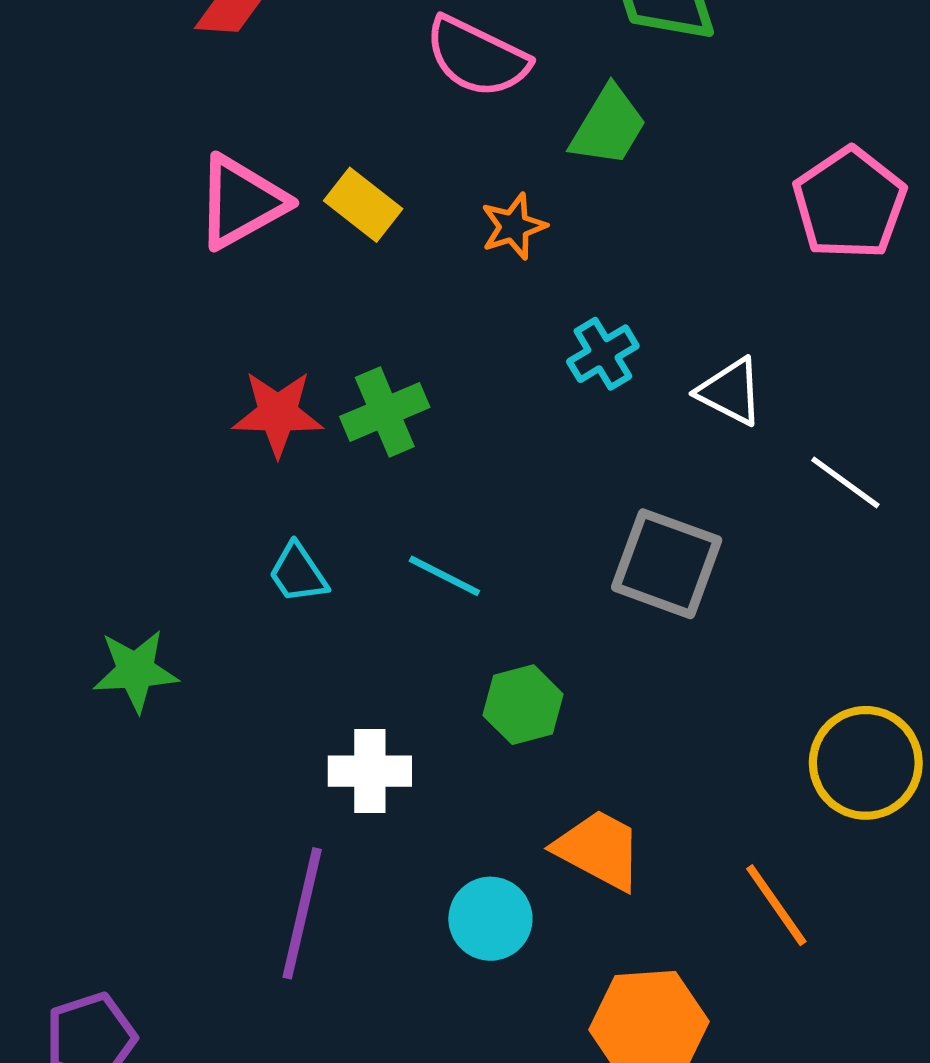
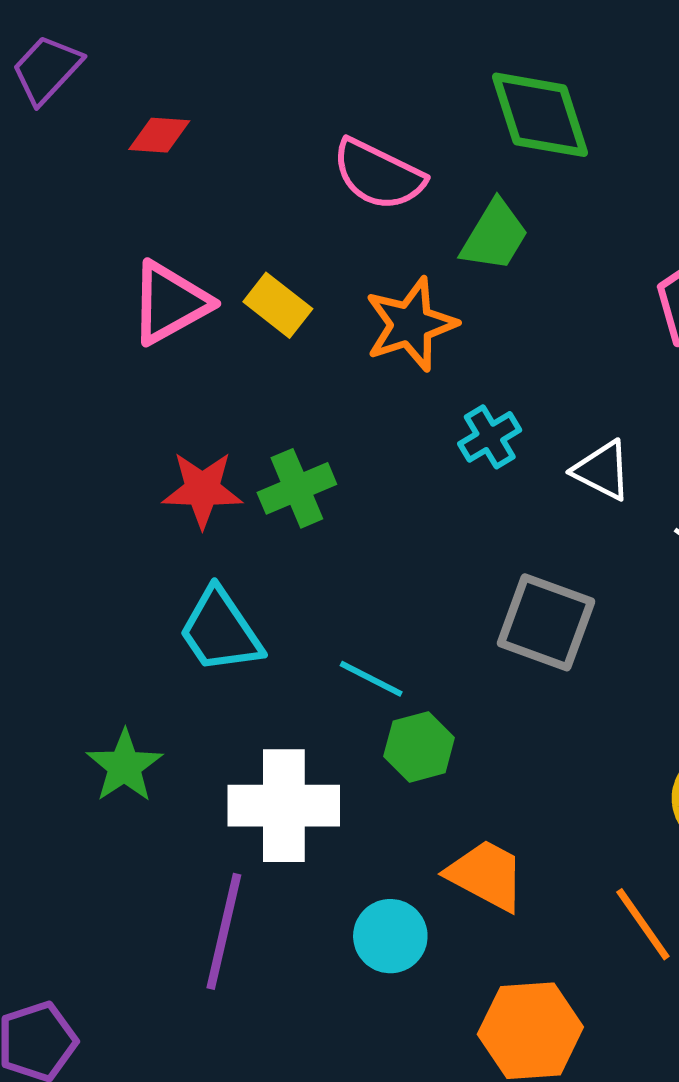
orange star: (514, 226) -> (411, 324), size x1.6
cyan trapezoid: (298, 573) -> (220, 631), size x1.6
cyan line: (444, 576) -> (371, 679), moved
green star: (135, 671) -> (125, 766), moved, turned -30
white cross: (370, 771) -> (284, 806), size x1.5

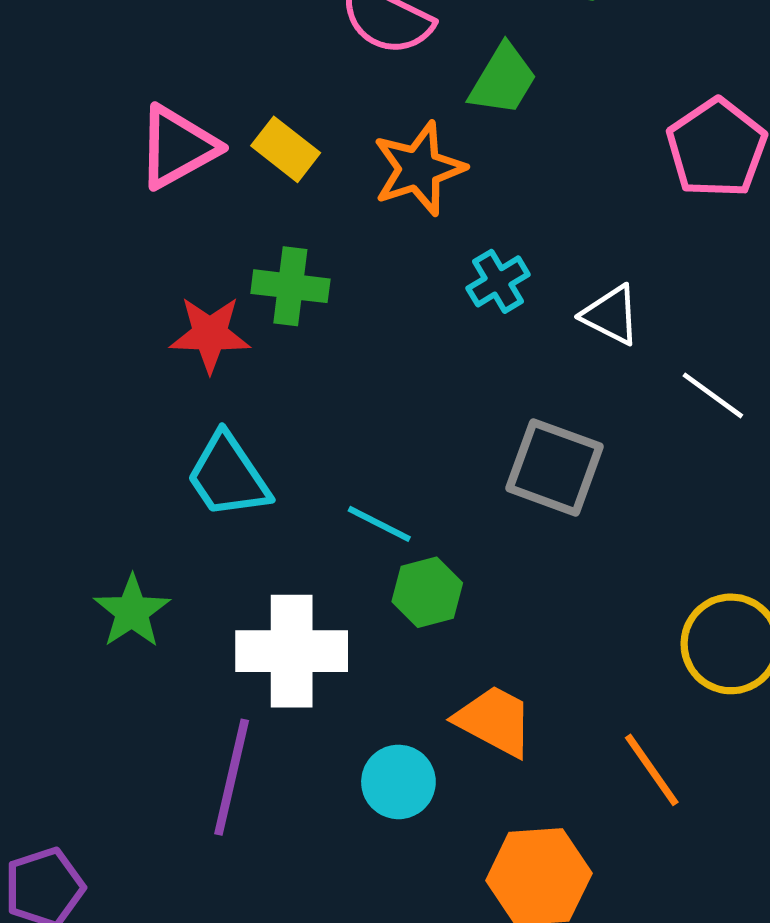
green cross: (297, 488) -> (290, 286), moved, turned 30

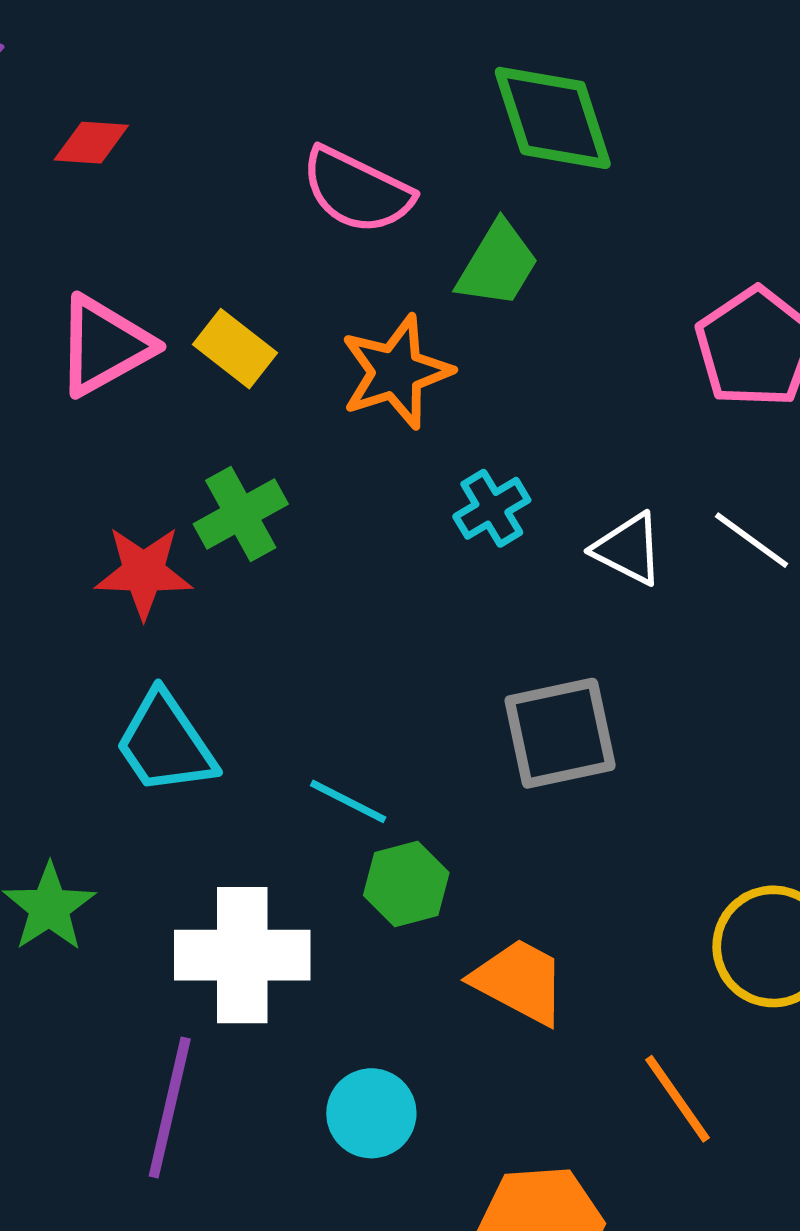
green cross: (290, 286) -> (241, 514), turned -36
white line: (713, 395) -> (752, 540), moved
gray square: (554, 467) -> (560, 733), turned -32
orange trapezoid: (494, 721) -> (519, 981), moved

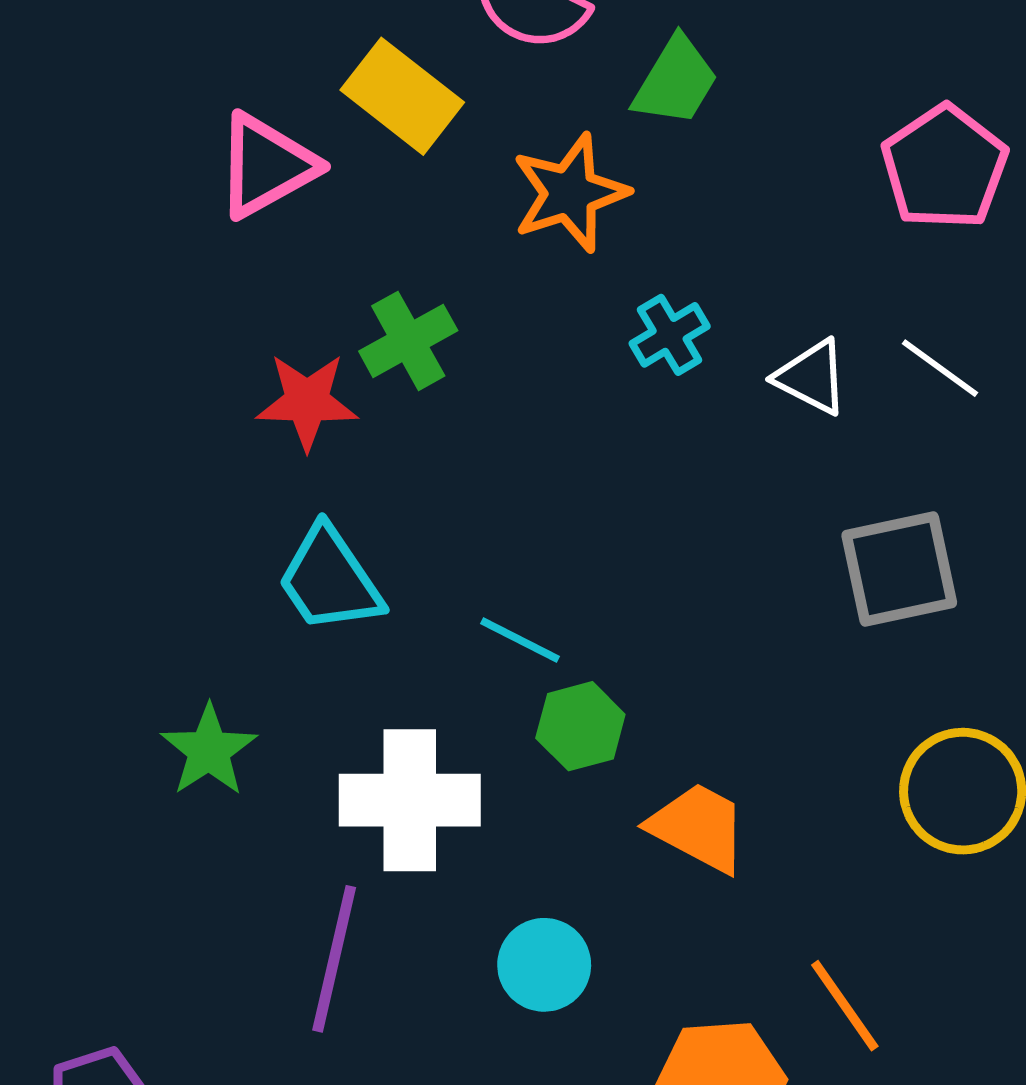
yellow rectangle: (235, 349) -> (402, 96), moved, size x1.4
gray square: (560, 733) -> (899, 569), moved
orange line: (678, 1099) -> (845, 1006), moved

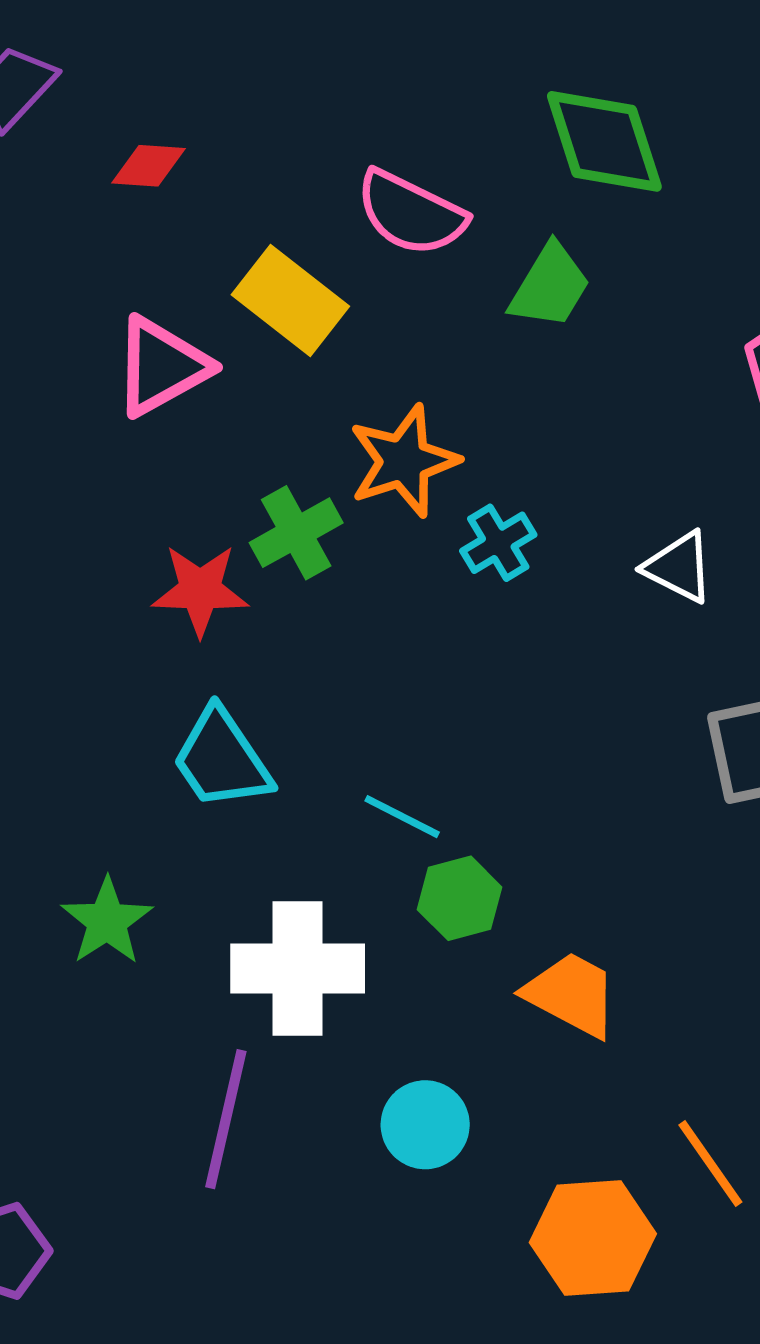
orange star: (570, 193) -> (404, 461), moved
cyan cross: (670, 335) -> (498, 543), moved

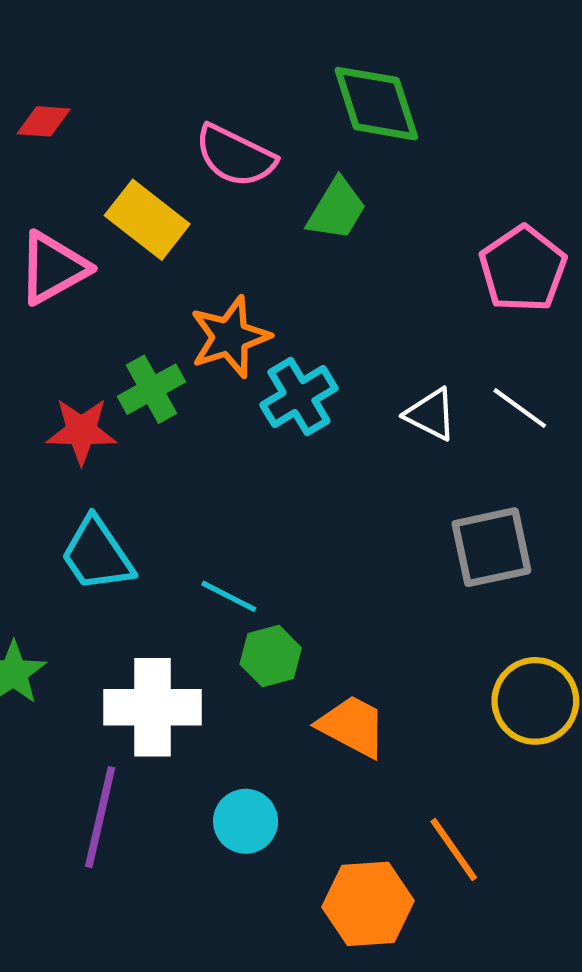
cyan cross: (498, 543) -> (299, 397), size x1.4

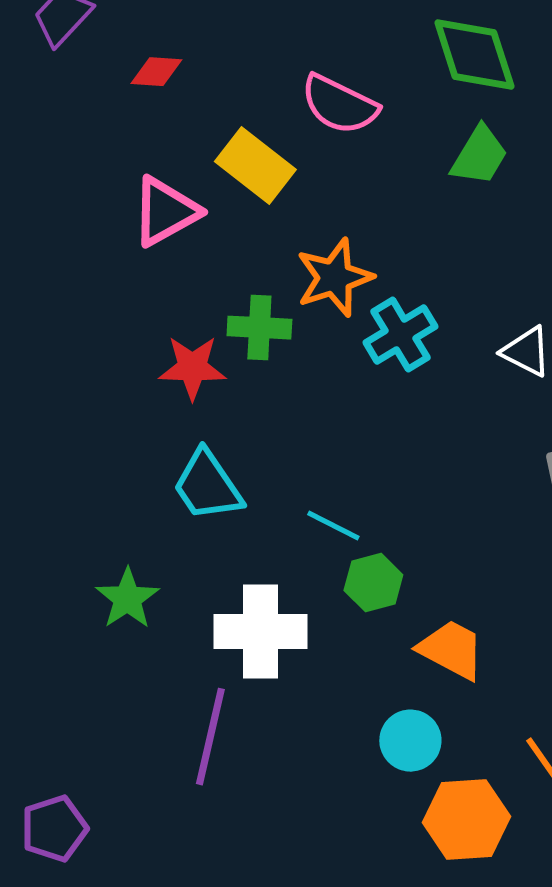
green trapezoid: (337, 209) -> (479, 156), moved
green cross: (151, 389) -> (259, 328), turned 32
cyan circle: (246, 821) -> (410, 741), moved

